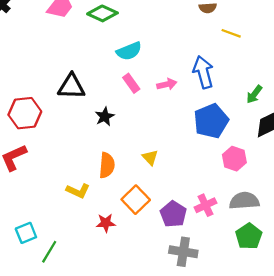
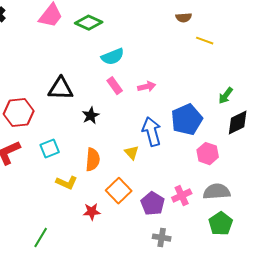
blue arrow: (203, 72) -> (152, 132), moved
cyan square: (26, 233) -> (50, 149), moved
gray cross: (183, 252) -> (162, 238), size x0.7

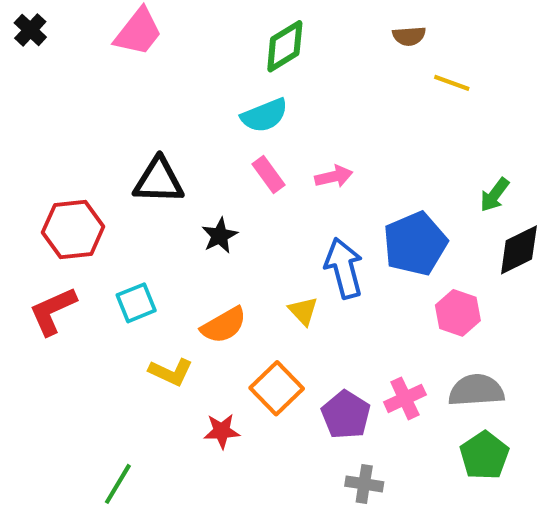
green diamond: (89, 23) -> (285, 46), moved, turned -56
orange semicircle: (93, 160) -> (224, 325), turned 55

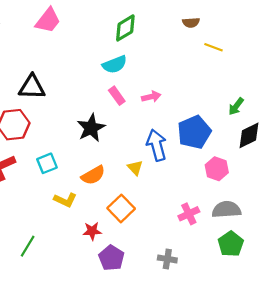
black triangle: (159, 181) -> (32, 87), moved
black star: (220, 236) -> (91, 128), size x1.5
purple pentagon: (346, 415) -> (111, 258), moved
green line: (118, 484) -> (28, 246), moved

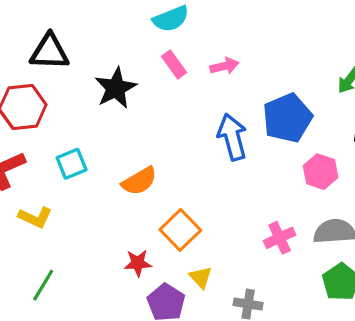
black star: (91, 128) -> (116, 88), moved
yellow triangle: (135, 168) -> (201, 277), moved
yellow L-shape: (65, 200) -> (35, 217), moved

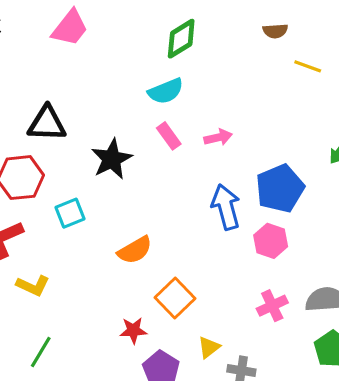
cyan square: (72, 164) -> (70, 213), moved
pink hexagon: (321, 172) -> (271, 241), moved
yellow triangle: (201, 277) -> (209, 347), moved, turned 35

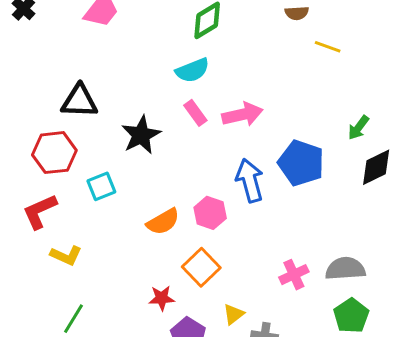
pink arrow: (218, 137) -> (242, 114), size x1.5
blue pentagon: (280, 188) -> (301, 163), turned -30
pink hexagon: (271, 241) -> (210, 213), moved

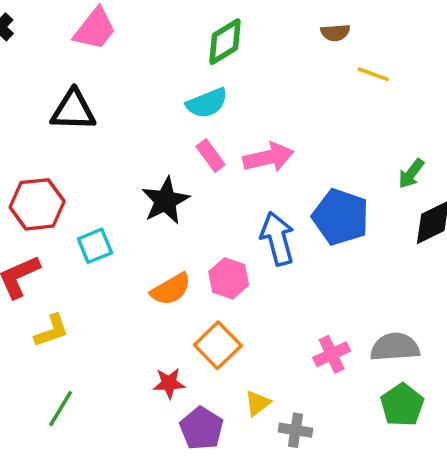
black triangle: (79, 101) -> (73, 110), moved
black star: (141, 135) -> (165, 201), moved
yellow L-shape: (66, 255) -> (52, 331), turned -44

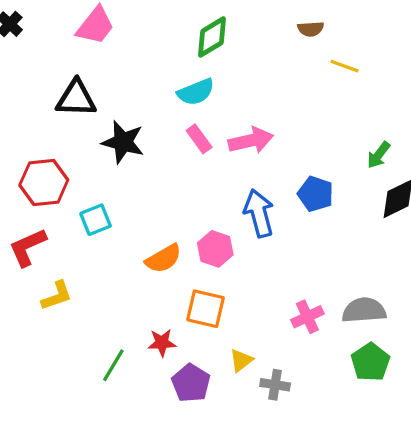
black star: (165, 201) -> (123, 142), moved, turned -30
blue pentagon: (341, 217) -> (316, 194), size x0.7
orange square: (218, 345) -> (206, 309), turned -33
green line: (61, 408) -> (113, 365), moved

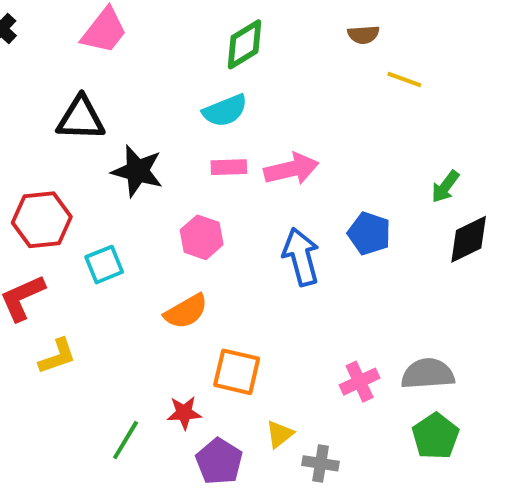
pink rectangle: (199, 139) -> (229, 167), turned -56
pink hexagon: (215, 249) -> (202, 237), moved

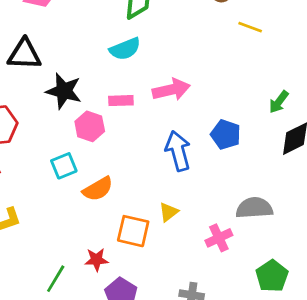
pink rectangle: (229, 167) -> (121, 101), moved
pink hexagon: (202, 237) -> (90, 126), moved
cyan square: (104, 265) -> (64, 166), moved
gray semicircle: (428, 374) -> (254, 208), moved
yellow triangle: (280, 434) -> (169, 212), moved

